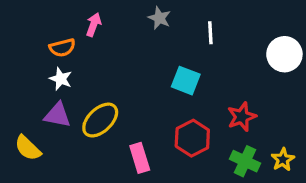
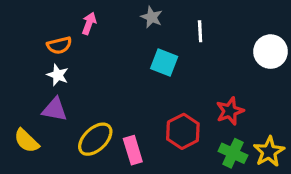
cyan square: (186, 81) -> (164, 63), moved
yellow ellipse: (100, 120) -> (95, 139), moved
yellow star: (283, 160) -> (269, 152), size x1.4

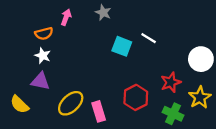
gray star: (152, 17) -> (103, 13), moved
white line: (200, 31) -> (149, 38), moved, turned -56
white circle: (270, 52) -> (201, 59), moved
yellow star: (269, 152) -> (200, 97), moved

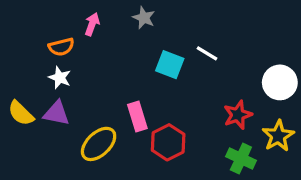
red hexagon: (136, 97) -> (168, 142), moved
yellow semicircle: (19, 104) -> (21, 113), moved
pink rectangle: (99, 111) -> (137, 116), moved

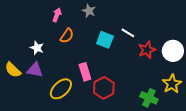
orange semicircle: (61, 47) -> (67, 36), moved, turned -42
red star: (238, 115) -> (147, 50), moved

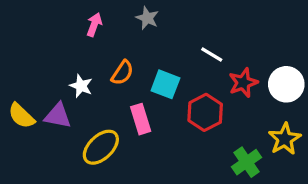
orange semicircle: (67, 36) -> (122, 73), moved
cyan square: (105, 40) -> (165, 84), moved
white star: (37, 48) -> (81, 86), moved
red hexagon: (104, 88) -> (205, 112), moved
green cross: (149, 98) -> (247, 162), turned 30

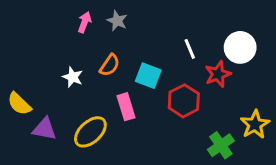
gray star: (147, 18) -> (117, 21), moved
white line: (212, 54) -> (190, 49), turned 36
white circle: (286, 84) -> (240, 47), moved
purple triangle: (58, 116) -> (44, 129), moved

